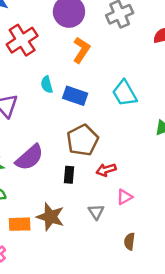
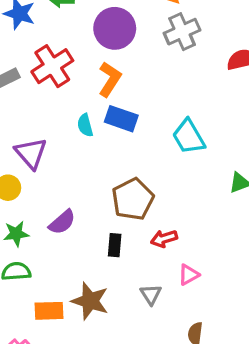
orange L-shape: (81, 50) -> (110, 79), moved
blue rectangle: (75, 96) -> (121, 119), moved
purple semicircle: (29, 157) -> (62, 222), size x0.7

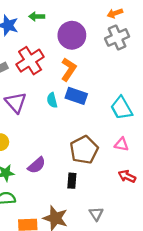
purple triangle: (31, 153) -> (16, 102), moved
red arrow: (164, 239) -> (127, 176), moved, turned 42
pink triangle: (189, 275) -> (121, 144), moved, turned 40

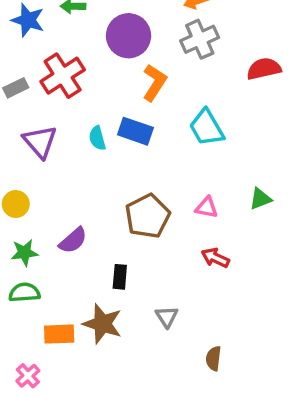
orange L-shape: (69, 69) -> (155, 83), moved
cyan trapezoid: (121, 108) -> (207, 128), moved
black rectangle: (72, 181) -> (120, 277), moved

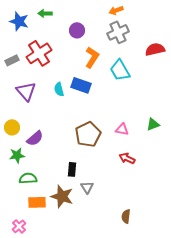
purple circle: (129, 36) -> (77, 30), size x0.6
cyan trapezoid: (207, 128) -> (120, 70), moved
purple semicircle: (73, 240) -> (35, 138), moved
green semicircle: (24, 292) -> (28, 178), moved
gray triangle: (167, 317) -> (87, 187), moved

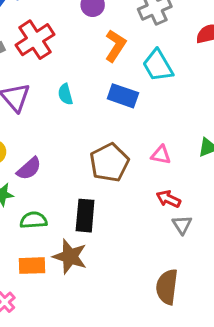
blue rectangle: (81, 85) -> (123, 96), moved
black rectangle: (72, 169) -> (85, 216), size x1.5
green semicircle: (28, 178) -> (33, 220), moved
gray triangle: (87, 187) -> (182, 225), moved
brown semicircle: (126, 216) -> (167, 287), size x1.6

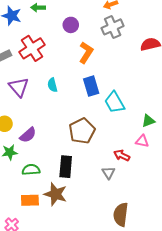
cyan trapezoid: (158, 65) -> (115, 102), moved
blue rectangle: (123, 96) -> (91, 86), turned 54
pink triangle: (161, 155) -> (142, 141), moved
gray triangle: (182, 225) -> (108, 173), moved

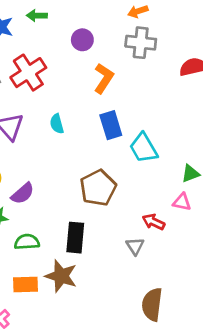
gray cross: (113, 27) -> (141, 43), turned 30

